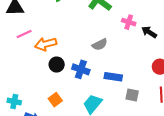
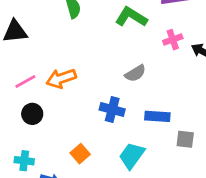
pink cross: (129, 22) -> (173, 40), turned -32
pink line: (24, 34) -> (25, 81), moved
black circle: (57, 65) -> (32, 114), moved

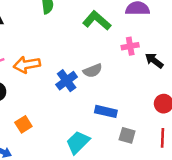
blue cross: (112, 109) -> (67, 81), moved, turned 30
orange square: (80, 154) -> (23, 124), moved

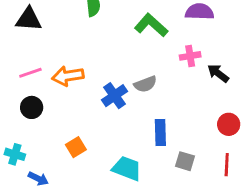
blue rectangle: (106, 111) -> (160, 133), turned 75
orange square: (23, 124) -> (76, 147), moved
cyan trapezoid: (78, 142) -> (127, 168), turned 65

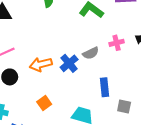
pink cross: (190, 56) -> (117, 43), moved
orange arrow: (68, 76) -> (41, 64), moved

